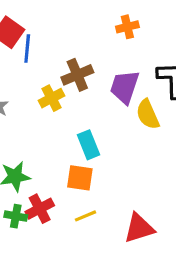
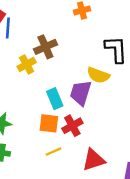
purple trapezoid: (125, 87) -> (81, 93), moved
yellow semicircle: (148, 114) -> (98, 75), turned -45
red cross: (40, 209) -> (72, 126), moved

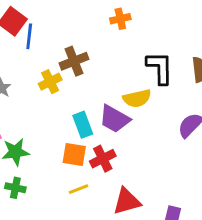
yellow semicircle: (98, 75) -> (137, 98), turned -35
purple trapezoid: (81, 93) -> (115, 119), turned -80

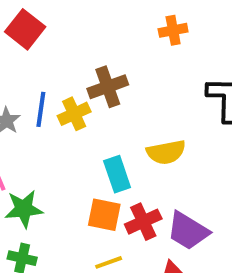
blue line: (29, 36) -> (41, 109), moved
yellow semicircle: (137, 98) -> (166, 152), moved
purple trapezoid: (115, 119) -> (188, 231), moved

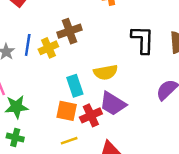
purple trapezoid: (188, 231) -> (113, 104), moved

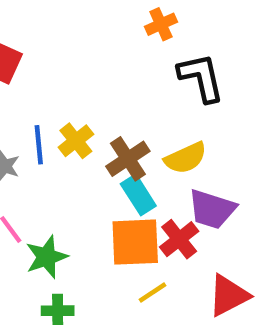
brown cross: (70, 31) -> (128, 159), moved
black L-shape: (143, 40) -> (201, 78), moved
orange square: (67, 111) -> (135, 242), size x1.4

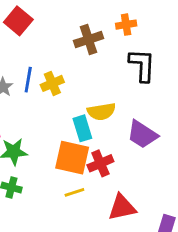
yellow semicircle: (186, 158) -> (101, 112), moved
brown cross: (128, 159) -> (89, 40), moved
purple trapezoid: (212, 209) -> (142, 134), moved

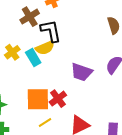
black L-shape: (142, 65) -> (51, 31), moved
yellow semicircle: (101, 112) -> (45, 48), moved
cyan rectangle: (82, 128) -> (33, 57), moved

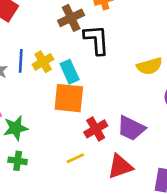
yellow semicircle: (45, 48) -> (150, 66), moved
purple trapezoid: (82, 72) -> (131, 128), moved
orange square: (38, 99) -> (69, 98), moved

